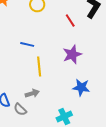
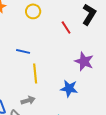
purple star: (72, 54) -> (84, 61), moved, turned -30
blue star: (81, 87) -> (69, 88), moved

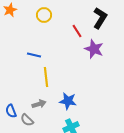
purple star: (84, 61) -> (94, 49), moved
blue star: (69, 88) -> (68, 101), moved

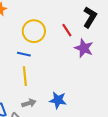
yellow circle: (44, 15) -> (34, 31), moved, size x1.5
yellow line: (46, 77) -> (25, 76), moved

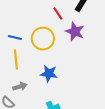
yellow circle: (34, 31) -> (43, 39), moved
blue star: (58, 100) -> (49, 74), moved

